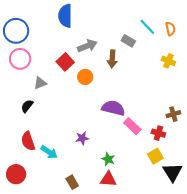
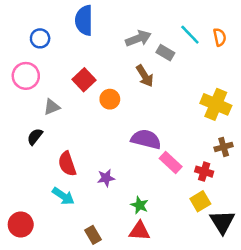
blue circle: (16, 31) -> (40, 38), moved, size x0.6
gray arrow: (87, 46) -> (138, 38), moved
brown arrow: (112, 59) -> (145, 76), turned -36
yellow cross: (168, 61) -> (216, 104), moved, size x1.6
red semicircle: (28, 141) -> (67, 164), moved

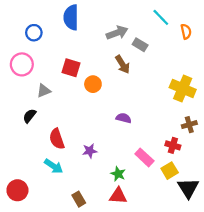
cyan line: (190, 35) -> (161, 17), moved
red square: (84, 80) -> (71, 68), turned -30
purple semicircle: (146, 139) -> (124, 118), size x0.6
pink rectangle: (171, 162) -> (144, 157), moved

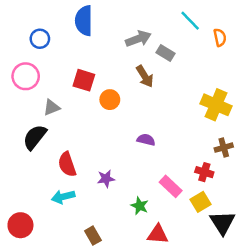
black semicircle: (29, 116) -> (35, 137), size x1.5
cyan arrow: (54, 166) -> (63, 197), turned 132
red triangle: (118, 196) -> (158, 234), moved

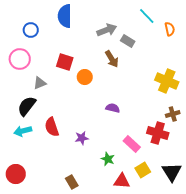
red cross: (204, 172) -> (158, 133), size x1.5
cyan arrow: (63, 197) -> (23, 131), moved
yellow square: (200, 202) -> (143, 170), moved

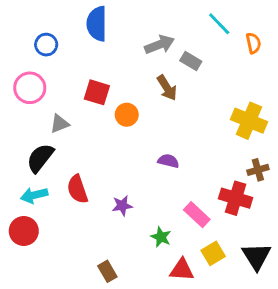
red circle: (16, 174) -> (24, 231), moved

